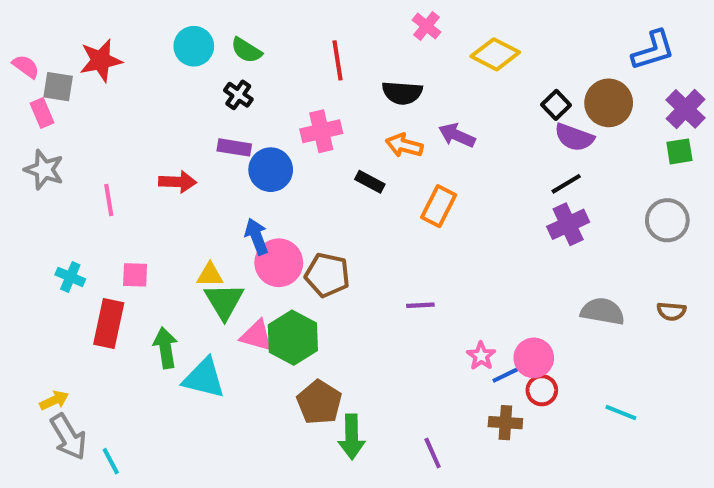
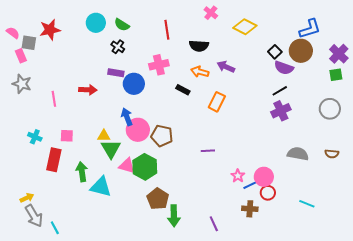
blue L-shape: (653, 50) -> (310, 29), moved

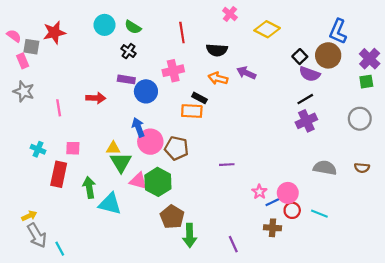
blue L-shape: (310, 29) -> (338, 31), turned 130
orange rectangle: (217, 102) -> (192, 111), moved, turned 66
cyan line: (307, 204) -> (319, 214), moved

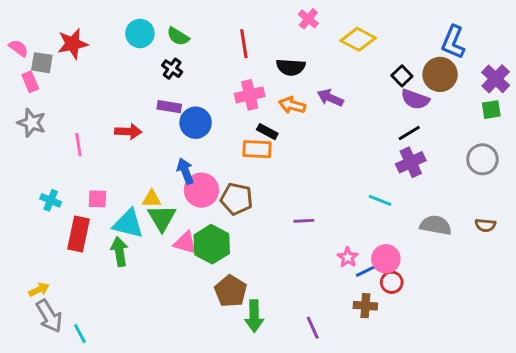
pink cross: (173, 71) -> (250, 95), moved
cyan triangle: (110, 204) -> (128, 224), moved
cyan line: (319, 214) -> (380, 200), moved

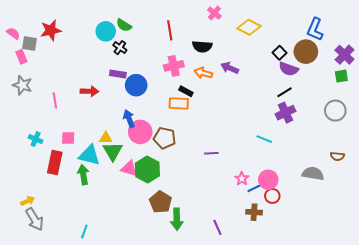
cyan circle: (140, 33) -> (106, 31), moved
gray semicircle: (436, 225) -> (313, 174), moved
cyan line: (80, 334) -> (84, 231), moved, turned 48

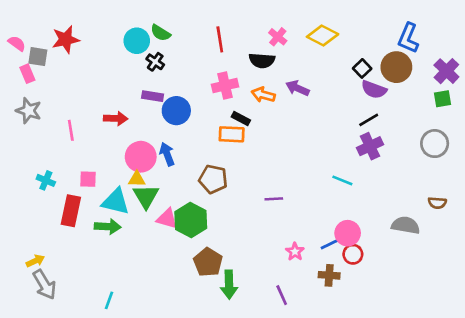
pink cross: (214, 13) -> (278, 37), moved
pink circle: (140, 132) -> (141, 157), moved
green arrow: (83, 175) -> (108, 227), turned 102
pink star: (242, 179) -> (295, 252), moved

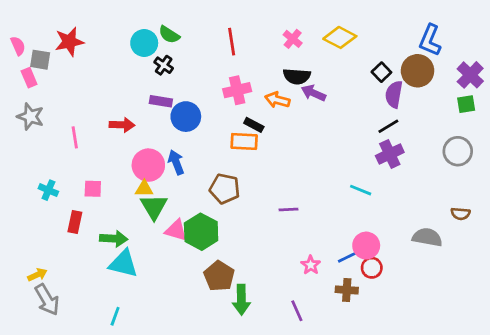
pink semicircle: (17, 43) -> (18, 46), turned 30
black semicircle: (262, 61) -> (297, 76), moved
purple semicircle: (374, 90) -> (394, 94), turned 80
cyan triangle: (116, 202) -> (123, 264), moved
red rectangle: (71, 211) -> (75, 222), size x0.7

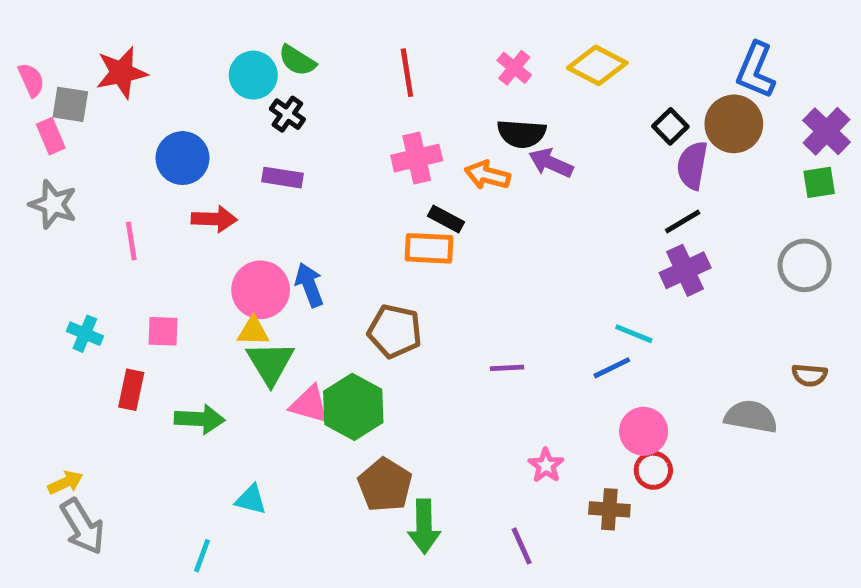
blue circle: (186, 117) -> (183, 158), moved
blue line: (348, 257) -> (612, 368), moved
cyan triangle: (123, 264) -> (251, 500), moved, size x0.6

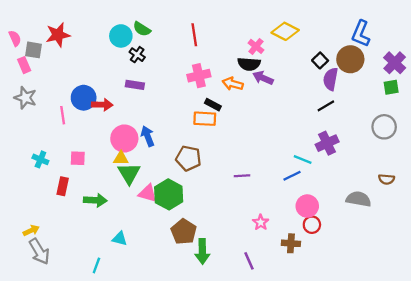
pink cross: (514, 68) -> (256, 46), moved
blue circle: (183, 158) -> (84, 98), moved
purple cross: (685, 270) -> (327, 143), moved

